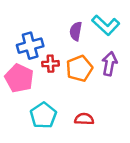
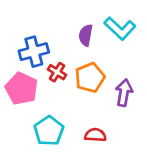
red cross: (51, 64) -> (57, 72), turned 35
purple arrow: (109, 64) -> (124, 93), moved

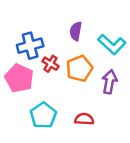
cyan L-shape: (120, 28) -> (112, 44), moved

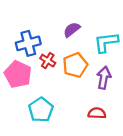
purple semicircle: (76, 31) -> (72, 30), turned 42
cyan L-shape: (112, 44) -> (106, 42), turned 130
red semicircle: (84, 119) -> (97, 113), moved

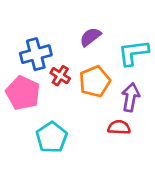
red semicircle: (97, 113) -> (119, 127), moved

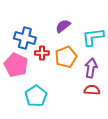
blue cross: (36, 54) -> (25, 38), turned 30
red cross: (60, 76) -> (42, 53), turned -32
red semicircle: (119, 127) -> (92, 90), moved

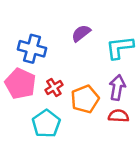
red cross: (42, 53) -> (54, 87), moved, turned -32
orange pentagon: (66, 57) -> (85, 99), moved

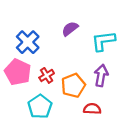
blue cross: (32, 49) -> (28, 42), turned 30
red semicircle: (118, 116) -> (92, 109), moved

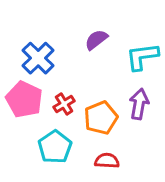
red semicircle: (92, 109) -> (107, 161), moved

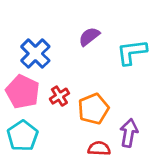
purple arrow: (139, 104) -> (129, 133), moved
cyan pentagon: (55, 147) -> (23, 136), moved

